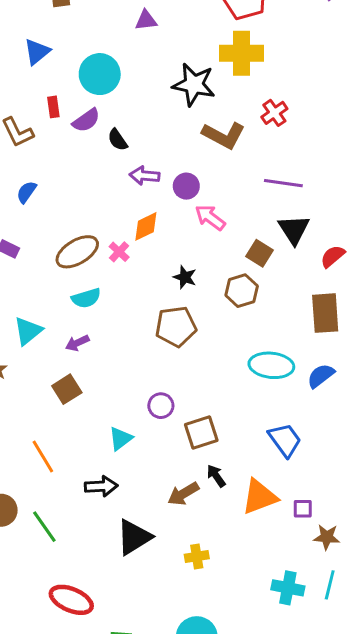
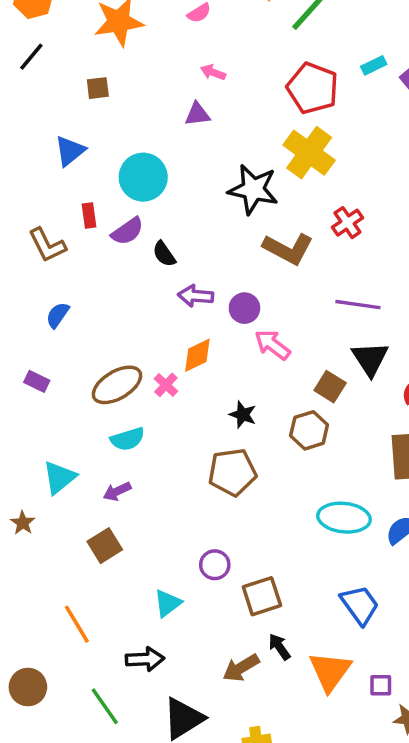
yellow cross: (242, 53) -> (309, 153), turned 36
orange triangle: (259, 497) -> (330, 671), turned -33
green line: (44, 527) -> (105, 706), moved

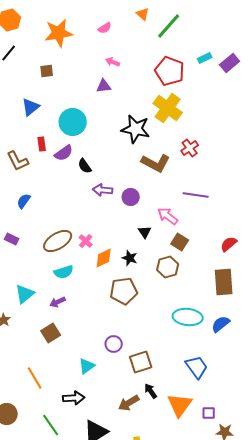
pink arrow: (272, 345) -> (168, 216), moved
orange diamond: (197, 355) -> (104, 258), moved
black triangle: (370, 359) -> (145, 232), moved, size x0.6

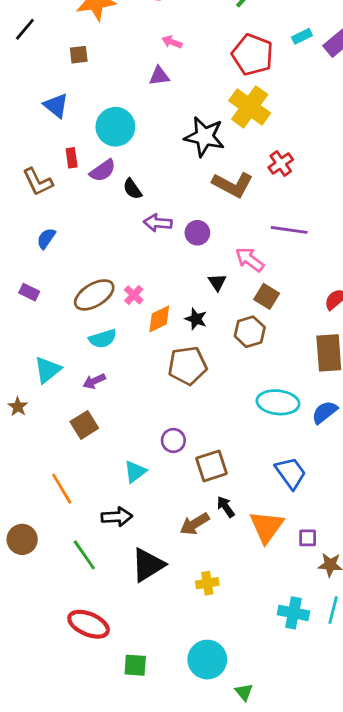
blue triangle: (31, 107) -> (56, 106), turned -42

